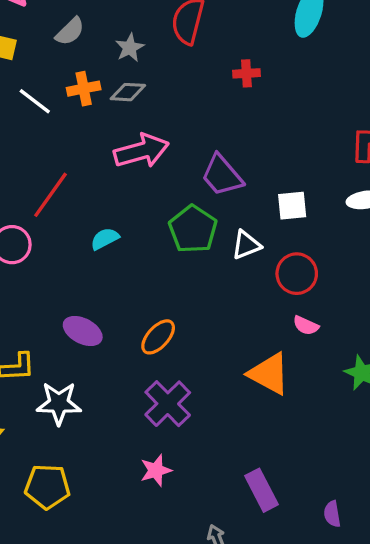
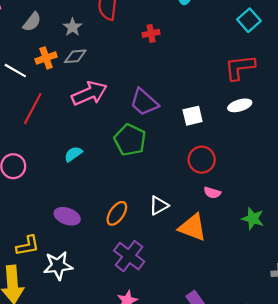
red line: (51, 195) -> (33, 109), moved
white triangle: (246, 245) -> (159, 206), moved

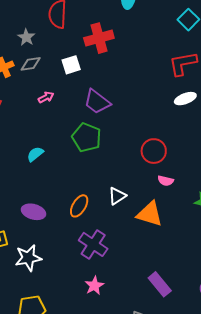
red cross: (151, 33) -> (99, 38), size x1.8
pink arrow: (89, 93) -> (46, 97), size x0.5
white square: (193, 116) -> (71, 65), moved

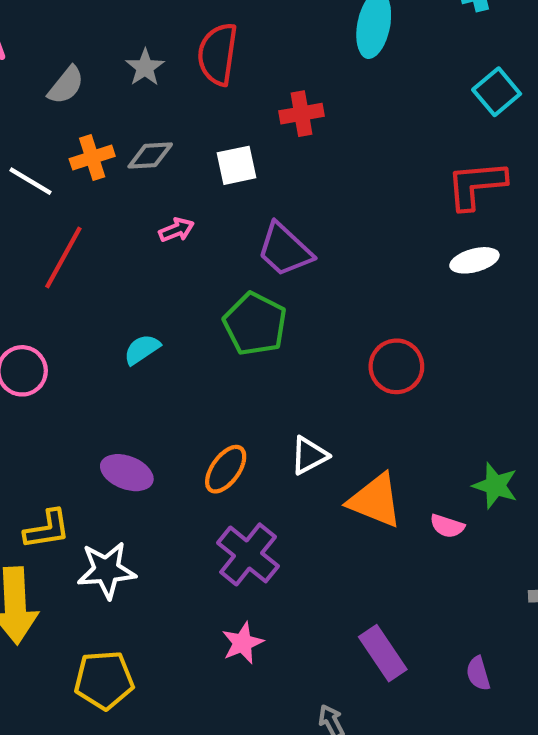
gray star: (26, 37) -> (145, 67), moved
red cross: (99, 38) -> (301, 114), size x0.7
pink semicircle: (166, 181) -> (447, 526), moved

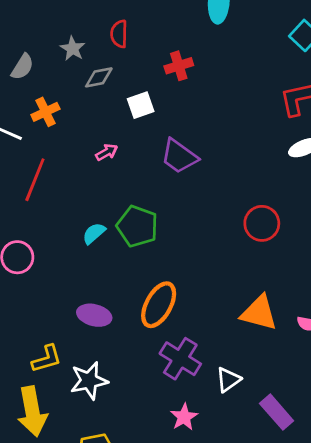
red semicircle: (218, 54) -> (119, 34), size x0.7
gray diamond: (150, 155) -> (99, 77), moved
green pentagon: (255, 324) -> (137, 226), moved
white triangle: (309, 455) -> (228, 380), moved
orange ellipse: (226, 469) -> (159, 305), size x1.4

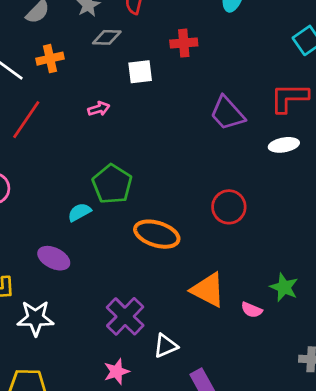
purple trapezoid: (179, 156) -> (227, 113), moved
cyan semicircle: (94, 233) -> (79, 212), moved
orange ellipse: (159, 305) -> (157, 234), moved, turned 66

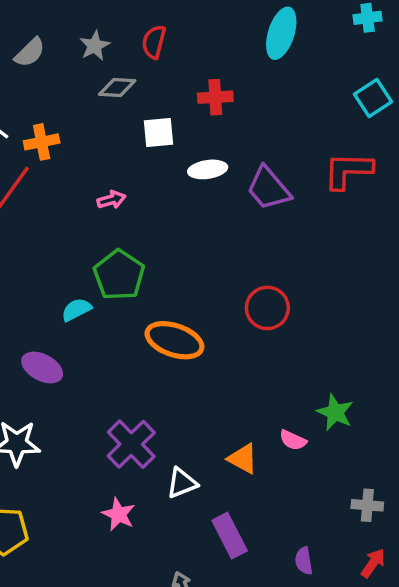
orange cross: (50, 59) -> (42, 142), moved
pink arrow: (99, 109) -> (111, 200), moved
white ellipse: (284, 145) -> (208, 169), moved
orange triangle: (208, 290) -> (243, 459), moved, size x0.7
pink star: (117, 372) -> (119, 514), turned -30

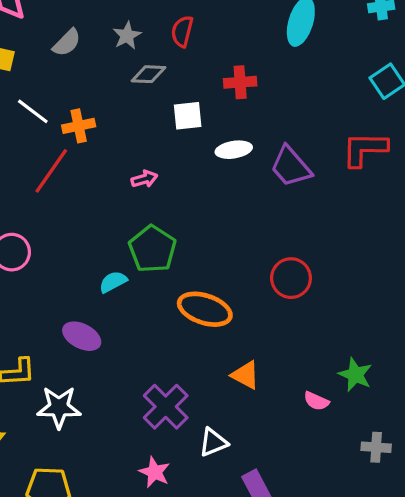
orange triangle: (243, 459) -> (245, 375), moved
gray cross: (367, 505) -> (376, 447), moved

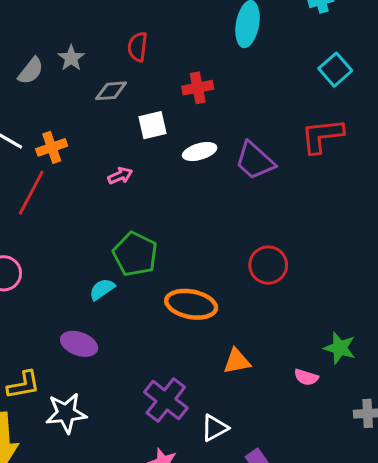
gray star: (127, 36) -> (71, 58), moved
pink arrow: (144, 179) -> (120, 176), moved
orange triangle: (245, 375) -> (237, 361), turned -32

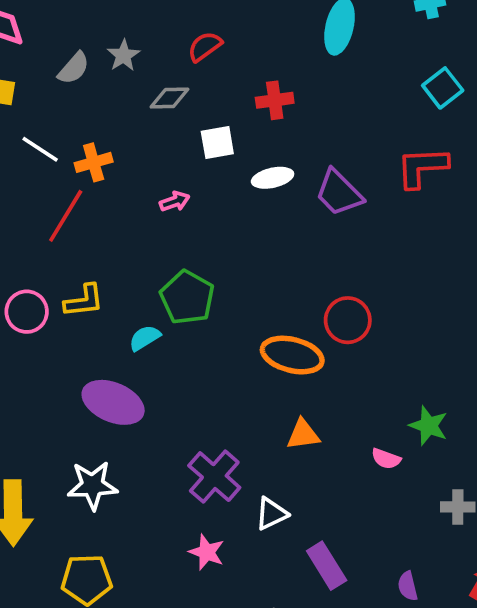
red semicircle: (138, 47) -> (205, 47), turned 44
orange ellipse: (191, 304) -> (292, 355), moved
purple ellipse: (79, 344) -> (113, 402), size x1.4
yellow L-shape: (23, 385) -> (84, 301), moved

